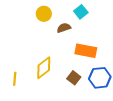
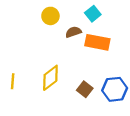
orange rectangle: (86, 51) -> (97, 42), moved
yellow line: (15, 79) -> (13, 81), moved

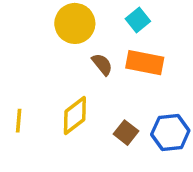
yellow circle: (50, 16) -> (75, 23), size x1.5
brown semicircle: (73, 32) -> (102, 64), moved, turned 70

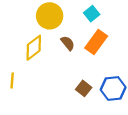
orange rectangle: (145, 63) -> (96, 42), turned -65
yellow diamond: (75, 115) -> (34, 48), moved

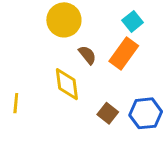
cyan square: (92, 14) -> (133, 21), moved
yellow diamond: (34, 48) -> (67, 84), moved, turned -60

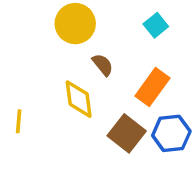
orange rectangle: (124, 54) -> (152, 87), moved
brown square: (108, 113) -> (127, 133), size x1.5

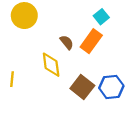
yellow circle: (75, 24) -> (24, 16), moved
orange rectangle: (152, 87) -> (91, 41), moved

